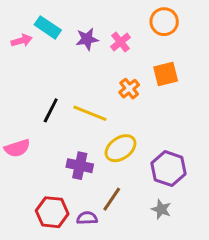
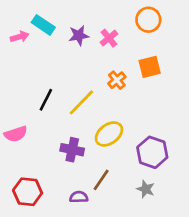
yellow line: (90, 113) -> (81, 102), turned -68
red hexagon: (52, 212) -> (28, 192), moved

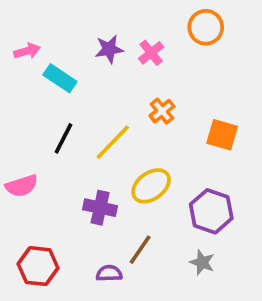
cyan rectangle: (43, 25) -> (60, 78), moved
orange square: (150, 67) -> (222, 135), moved, turned 30

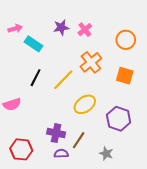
orange circle: (206, 27) -> (126, 40), moved
orange cross: (162, 111) -> (91, 62), size x1.5
purple cross: (100, 208) -> (56, 133), moved
gray star: (202, 262) -> (106, 154), moved

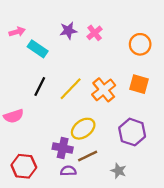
orange cross: (91, 62) -> (104, 90), moved
yellow ellipse: (85, 104) -> (83, 129), moved
brown line: (79, 140) -> (88, 156), turned 30

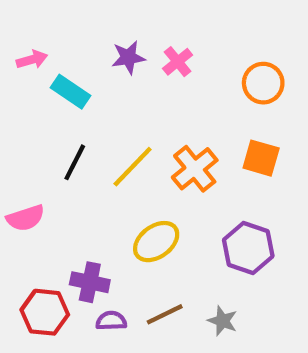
purple cross: (63, 148) -> (90, 282), moved
brown line: (88, 156) -> (165, 314), moved
purple semicircle: (68, 171) -> (111, 321), moved

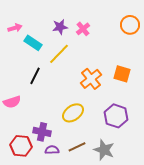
orange circle: (263, 83) -> (130, 25), moved
yellow line: (133, 167) -> (59, 54), moved
gray star: (223, 321) -> (104, 150), size x1.5

